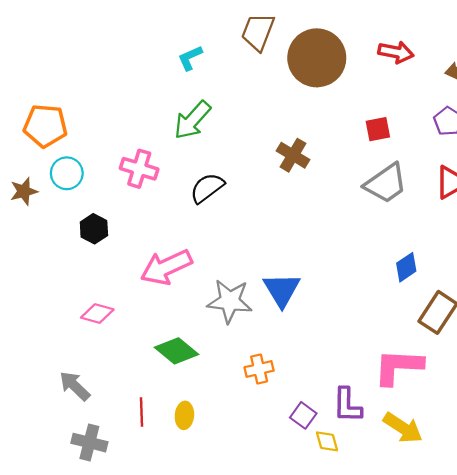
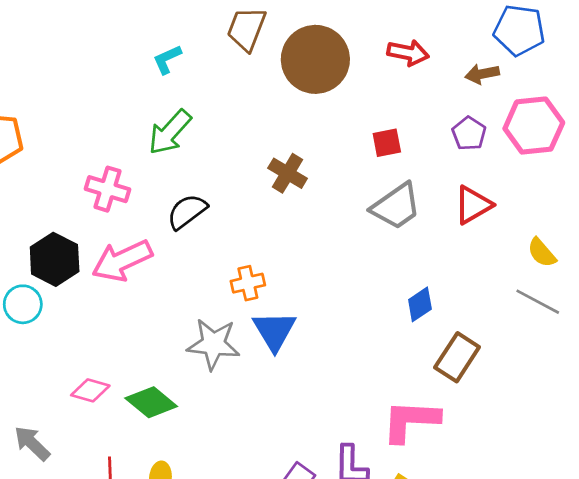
cyan circle: (67, 173) -> (23, 304), moved
black hexagon: (94, 229) -> (55, 259), size x1.5
pink arrow: (166, 267) -> (122, 261), moved
pink diamond: (97, 314) -> (90, 390), moved
orange cross: (259, 369) -> (248, 283), moved

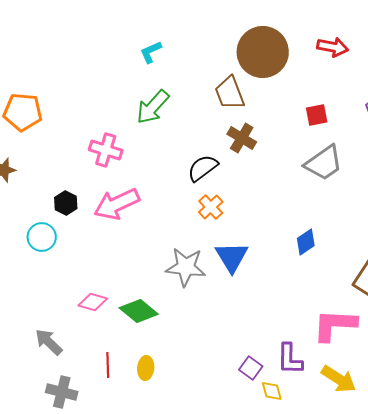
brown trapezoid: (247, 29) -> (230, 93), moved, turned -42
black semicircle: (187, 212) -> (203, 168), moved
black hexagon: (55, 259) -> (66, 203), size x0.6
orange cross: (248, 283) -> (211, 207), moved, turned -30
blue diamond: (420, 304) -> (306, 242), moved

